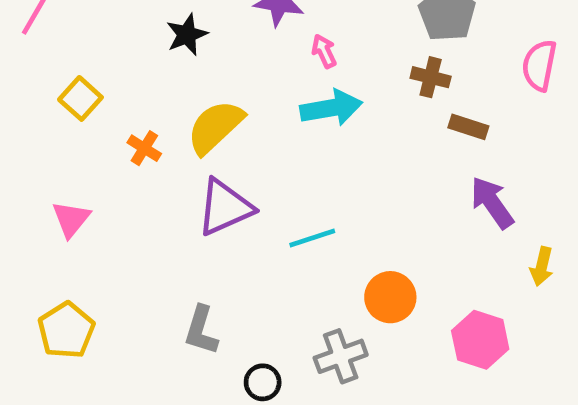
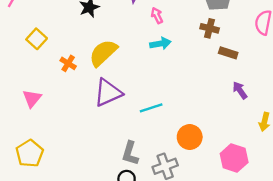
cyan arrow: (331, 108) -> (160, 44), size x0.7
purple arrow: (492, 203) -> (240, 90), size x0.7
gray L-shape: (201, 330) -> (130, 153), moved

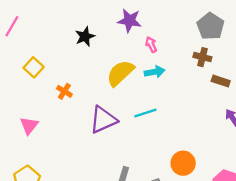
yellow semicircle: (103, 53) -> (120, 73), moved
cyan line: (151, 108) -> (145, 113), moved

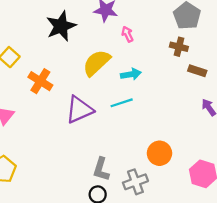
black star: (85, 37) -> (61, 26), size x1.5
cyan arrow: (155, 72) -> (131, 74), moved
orange cross: (64, 91) -> (40, 81), size x1.5

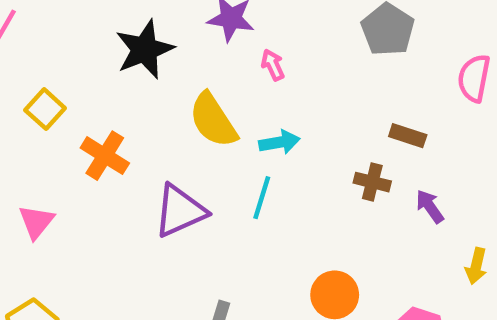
brown cross: (179, 47) -> (372, 182), moved
yellow semicircle: (97, 63) -> (213, 120), turned -80
cyan line: (122, 103) -> (262, 198), turned -55

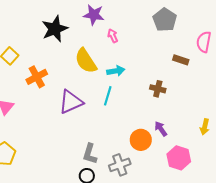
brown rectangle: (408, 136) -> (181, 60), moved
orange cross: (105, 156) -> (37, 77), turned 30
purple arrow: (430, 206) -> (161, 129), moved

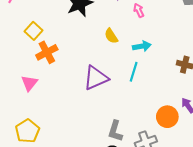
yellow semicircle: (86, 61) -> (111, 36), size x0.6
orange cross: (37, 77) -> (47, 52), moved

